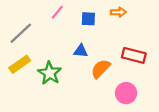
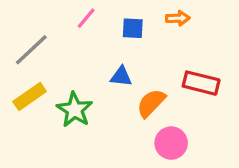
pink circle: (126, 93) -> (171, 143), moved

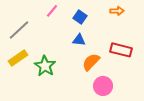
orange arrow: (178, 18) -> (117, 11), moved
blue square: (133, 28) -> (80, 17), turned 32
blue triangle: (121, 76) -> (79, 40), moved

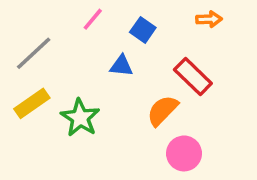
blue triangle: (79, 40) -> (121, 66), moved
red rectangle: (121, 50) -> (193, 77), moved, turned 30

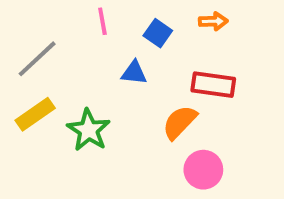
pink line: (93, 19) -> (102, 21), turned -50
orange arrow: (209, 19) -> (213, 21), moved
red rectangle: (193, 77) -> (213, 85), turned -36

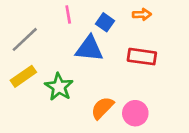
blue triangle: (134, 73) -> (89, 49), size x1.6
orange semicircle: (180, 122) -> (102, 108), moved

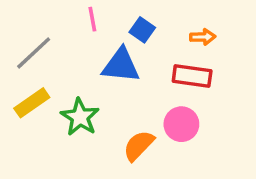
orange arrow: (142, 14) -> (203, 37), moved
pink circle: (135, 113) -> (181, 124), moved

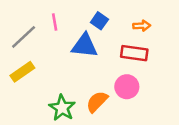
pink line: (92, 19) -> (55, 22), moved
green star: (80, 117) -> (62, 108), moved

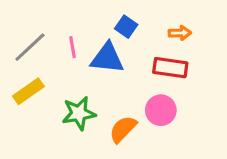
pink line: (55, 22) -> (73, 47), moved
green star: (62, 108) -> (79, 113), moved, turned 30

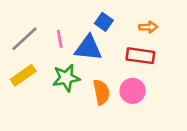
green star: (79, 113) -> (66, 78), moved
orange semicircle: (123, 129) -> (101, 92), moved, turned 125

